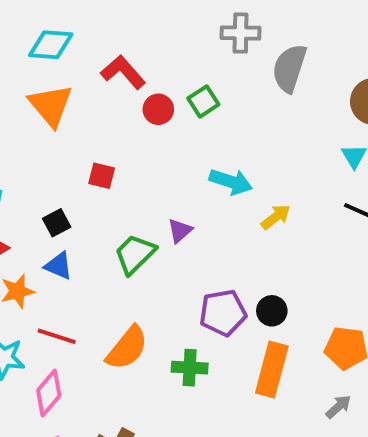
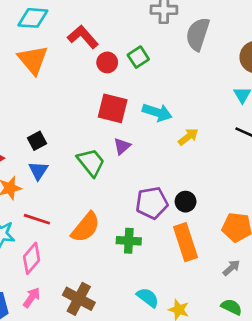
red square: (102, 176) -> (113, 108), moved, size x1.6
green trapezoid: (135, 254) -> (91, 162), turned 96
blue triangle: (59, 266) -> (38, 171), turned 40
orange rectangle: (272, 370) -> (186, 242), turned -33

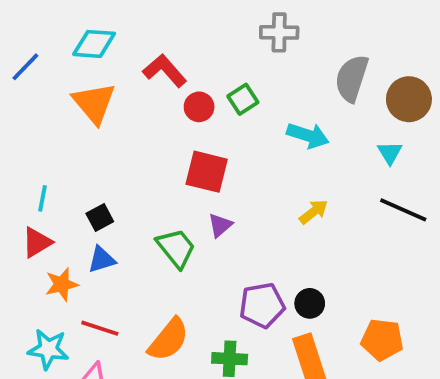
gray semicircle: (198, 34) -> (352, 78), moved
cyan arrow: (157, 112) -> (308, 135), moved
blue triangle: (38, 171) -> (102, 260), turned 40

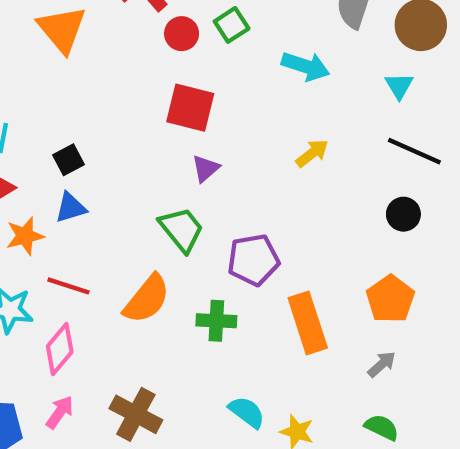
green trapezoid: (176, 248) -> (182, 229), moved
black circle: (310, 303) -> (403, 214), moved
orange pentagon: (382, 340) -> (390, 299), turned 30

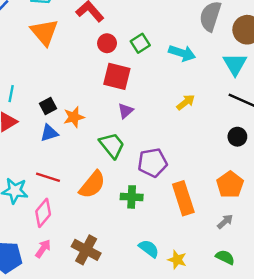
green square: (232, 25) -> (140, 43), moved
red circle: (182, 34) -> (107, 43), moved
cyan triangle: (399, 86) -> (235, 64), size x1.5
orange star: (25, 236) -> (74, 117), moved

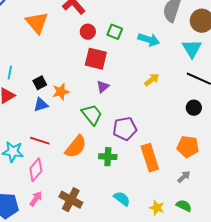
green square: (140, 43) -> (115, 32), turned -35
orange pentagon: (230, 185) -> (188, 147), turned -30
yellow star: (177, 260) -> (157, 208), moved

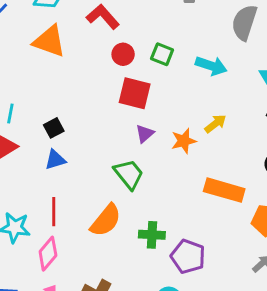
orange triangle: (37, 23) -> (49, 41), turned -30
orange star: (61, 92) -> (184, 141), moved
purple pentagon: (125, 129) -> (188, 256), moved, turned 30
red line: (40, 141) -> (54, 212), turned 72
orange rectangle: (150, 158) -> (224, 190), moved, turned -56

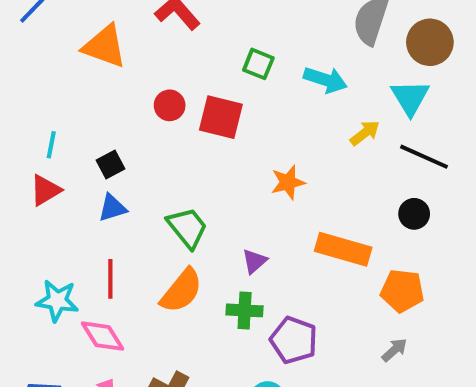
red circle: (123, 54) -> (170, 105), moved
yellow arrow: (215, 124) -> (365, 133), moved
purple triangle: (145, 134) -> (254, 261), moved
green trapezoid: (129, 174) -> (187, 228), moved
pink diamond: (48, 254) -> (103, 336), turned -72

